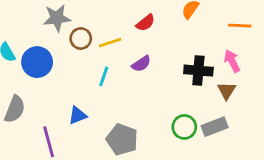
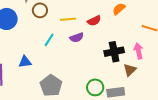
red semicircle: (146, 23) -> (94, 21), moved
yellow line: (110, 43) -> (68, 19), moved
black cross: (198, 71) -> (114, 52), turned -30

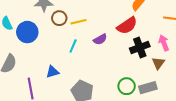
yellow line: (68, 19) -> (79, 22), moved
red semicircle: (94, 21) -> (127, 26), moved, size x1.5

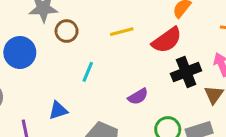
yellow line: (79, 22) -> (122, 32), moved
purple semicircle: (100, 39) -> (138, 96), moved

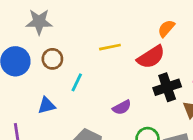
brown circle: (67, 31) -> (52, 59), moved
blue triangle: (58, 110) -> (47, 105), moved

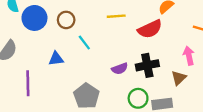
cyan line: (77, 82) -> (84, 43), turned -70
black cross: (167, 87) -> (147, 65), moved

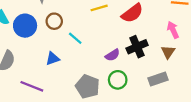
purple line: (28, 83) -> (32, 86), turned -55
green circle: (138, 98) -> (118, 80), moved

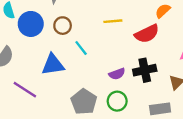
blue triangle: (53, 58) -> (53, 65), size x1.5

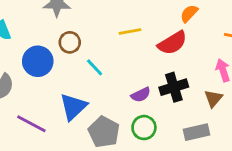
blue circle: (31, 24) -> (38, 61), moved
blue triangle: (53, 65) -> (73, 107), moved, turned -30

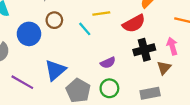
cyan line: (95, 67) -> (85, 29), moved
black cross: (174, 87) -> (144, 50), moved

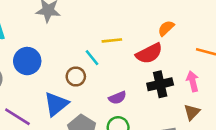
brown circle: (54, 20) -> (76, 77), moved
brown triangle: (164, 68) -> (192, 112), moved

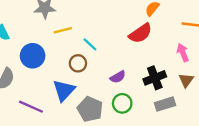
yellow line: (112, 40) -> (63, 30), moved
black cross: (160, 84) -> (155, 78), moved

